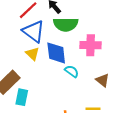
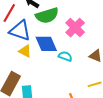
pink cross: (91, 45) -> (75, 28), turned -30

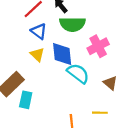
blue triangle: (20, 31) -> (39, 31), size x0.7
cyan semicircle: (65, 56) -> (78, 73), size x1.5

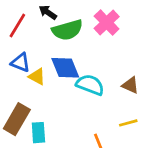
blue triangle: (39, 31) -> (21, 63), moved
pink cross: (98, 46) -> (107, 23), moved

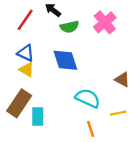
green semicircle: (67, 30) -> (69, 27), size x0.7
yellow triangle: (37, 77) -> (27, 70), moved
cyan semicircle: (90, 85) -> (88, 98), moved

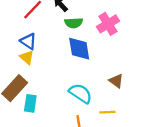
blue diamond: (65, 60) -> (79, 49), moved

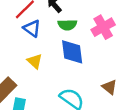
blue triangle: (28, 41) -> (32, 28), moved
yellow triangle: (27, 57) -> (35, 61), moved

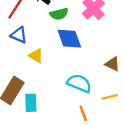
blue triangle: (32, 28) -> (19, 35), moved

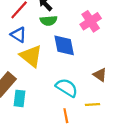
green semicircle: (59, 14) -> (49, 21), moved
yellow triangle: (36, 56) -> (31, 56), size x1.6

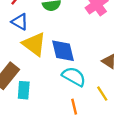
blue diamond: (64, 45) -> (63, 51), moved
yellow line: (92, 105) -> (102, 94), turned 64

